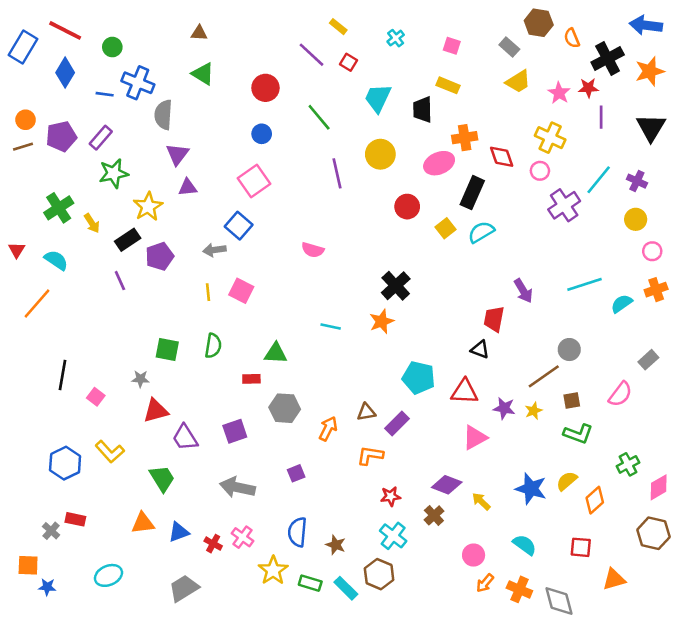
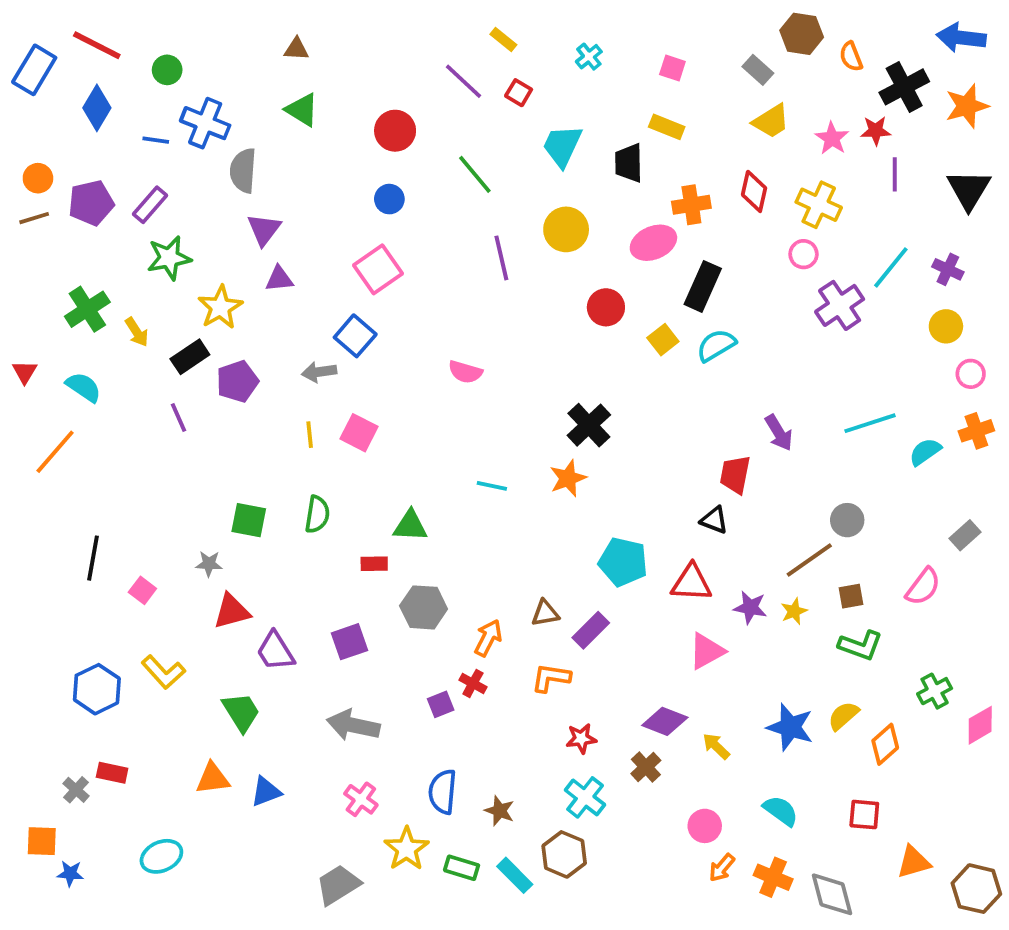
red diamond: (502, 157) -> (754, 191), moved, turned 32
brown hexagon: (654, 533) -> (976, 889), moved
red cross: (213, 544) -> (473, 683), moved
gray trapezoid: (184, 588) -> (338, 885), moved

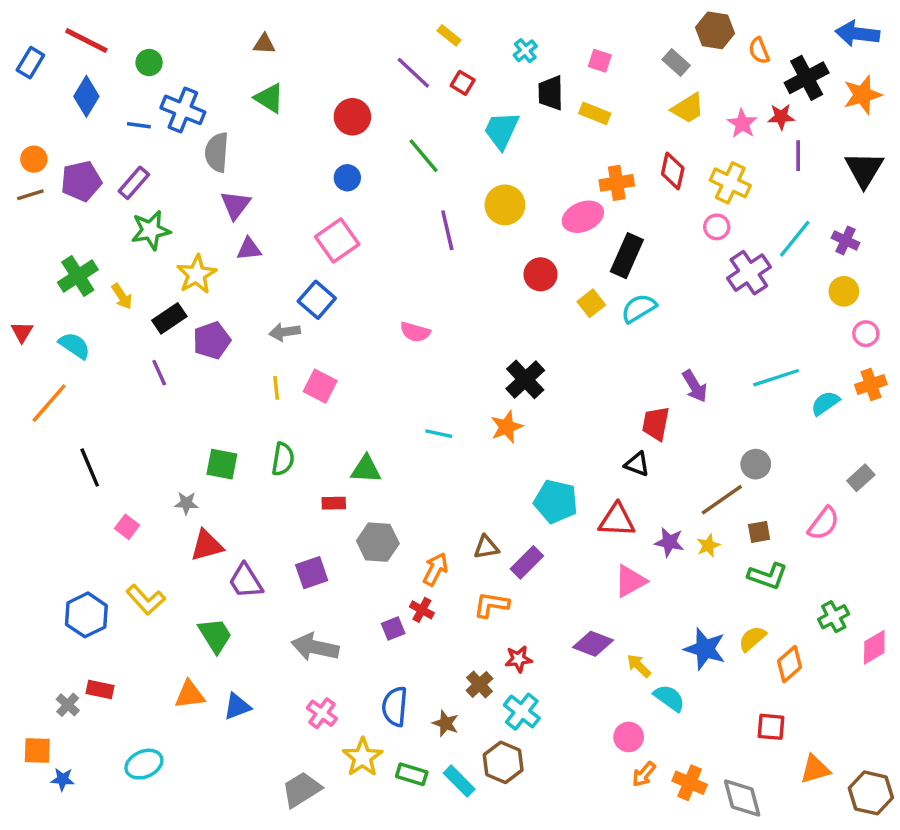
blue rectangle: (34, 70) -> (30, 63), size x0.7
black trapezoid: (629, 163) -> (551, 93), moved
black line: (93, 558) -> (90, 468), moved, turned -33
brown cross: (646, 767) -> (479, 684), moved
cyan semicircle: (781, 811) -> (669, 698), moved

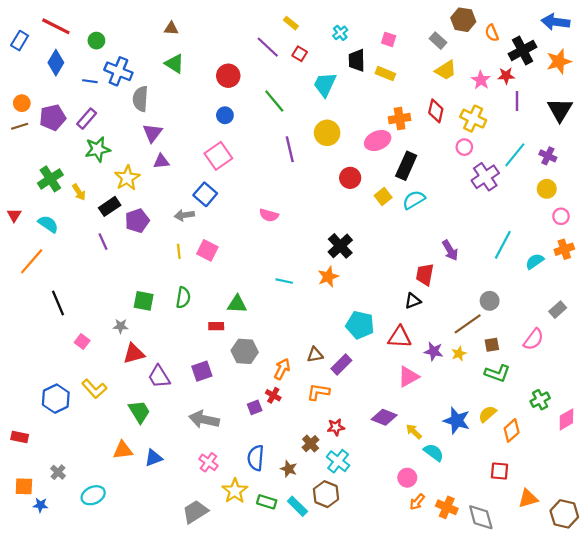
cyan line: (776, 378) -> (503, 245), turned -44
black triangle: (637, 464) -> (413, 301), turned -42
red rectangle: (100, 690) -> (20, 437), moved
gray cross: (68, 705) -> (58, 472), moved

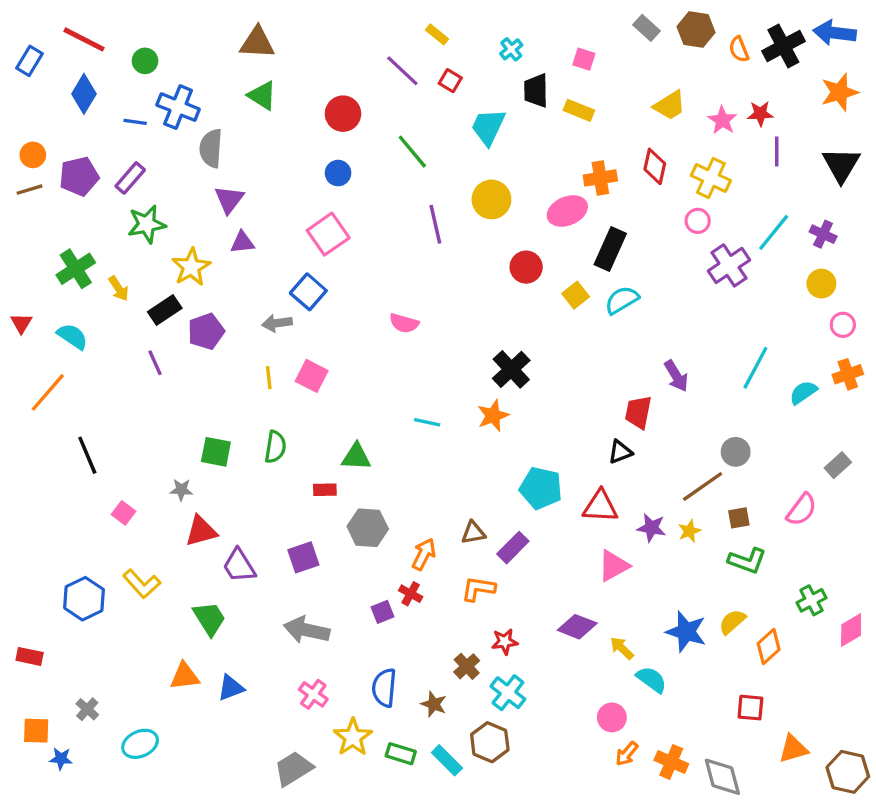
brown triangle: (171, 28) -> (257, 43), size x1.6
gray rectangle: (438, 41) -> (647, 28), moved
black cross: (523, 50) -> (783, 46), moved

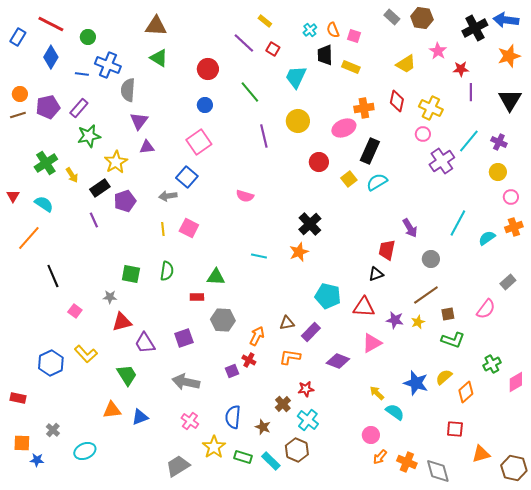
orange semicircle: (739, 49) -> (333, 30), moved
pink star: (722, 120) -> (438, 51), moved
gray circle: (736, 452) -> (431, 259), moved
purple diamond: (577, 627) -> (338, 361), moved

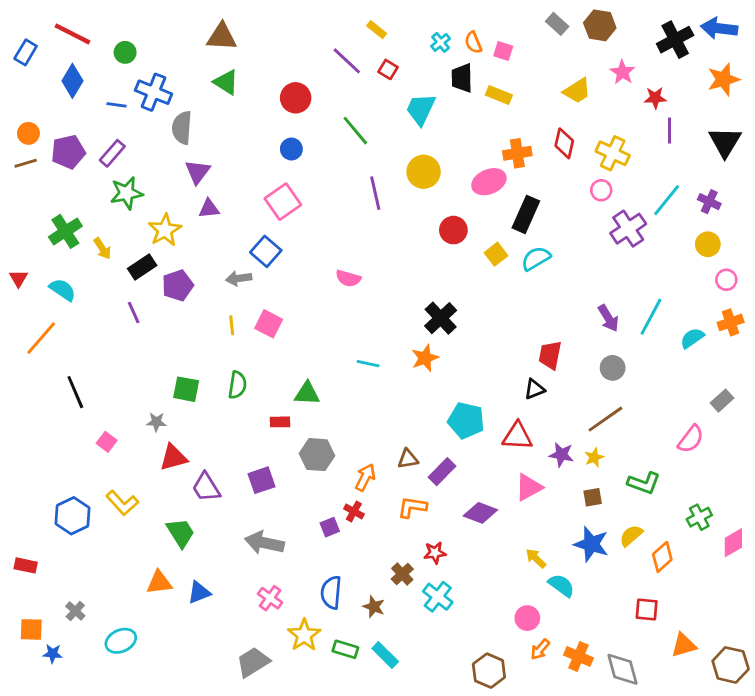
purple arrow: (410, 228) -> (608, 318), moved
brown square: (448, 314) -> (593, 497), moved
brown hexagon: (297, 450) -> (489, 671), moved

